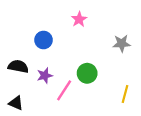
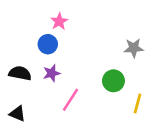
pink star: (79, 19) -> (59, 21), moved
green circle: (87, 73) -> (113, 81), moved
purple star: (45, 76) -> (52, 73), moved

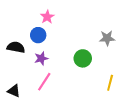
black semicircle: (20, 73) -> (16, 47), moved
green circle: (113, 81) -> (83, 58), moved
pink line: (71, 100) -> (44, 82), moved

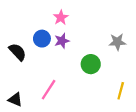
pink star: (47, 17) -> (61, 18), moved
black semicircle: (16, 47) -> (18, 52), turned 36
purple star: (41, 58) -> (62, 41), moved

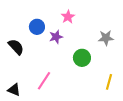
pink star: (61, 18) -> (68, 17), moved
blue circle: (42, 39) -> (37, 27), moved

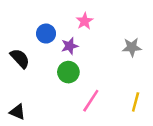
green circle: (82, 58) -> (68, 72), moved
pink line: (44, 81) -> (91, 101), moved

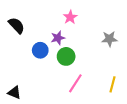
blue circle: (46, 34) -> (40, 50), moved
black semicircle: (20, 58) -> (16, 25), moved
green circle: (68, 72) -> (66, 56), moved

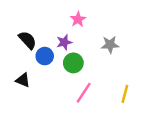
black semicircle: (16, 25) -> (27, 40), moved
gray star: (109, 39) -> (110, 45), moved
black triangle: (14, 93) -> (23, 80), moved

